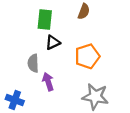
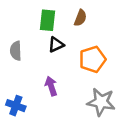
brown semicircle: (84, 11) -> (80, 18), moved
gray semicircle: (33, 63) -> (16, 51), moved

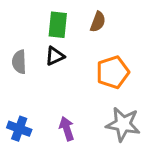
black triangle: (56, 45) -> (55, 56), moved
purple arrow: (51, 86) -> (67, 129), moved

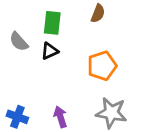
brown semicircle: (98, 22) -> (98, 13), moved
gray semicircle: (19, 62) -> (19, 42), moved, turned -40

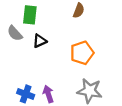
green rectangle: (52, 23) -> (30, 15), moved
blue cross: (17, 117) -> (26, 94), moved

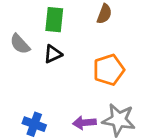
green rectangle: (30, 15) -> (54, 20), moved
purple arrow: (48, 94) -> (84, 123), moved, turned -77

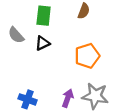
purple arrow: (84, 123) -> (68, 98), turned 114

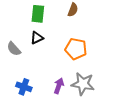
gray semicircle: (16, 35) -> (14, 49), moved
orange pentagon: (87, 56) -> (76, 49), turned 30

